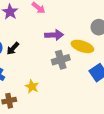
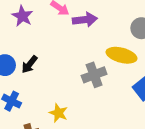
purple arrow: (54, 35) -> (85, 20), moved

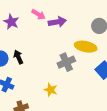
black arrow: (30, 64) -> (18, 57), turned 120
yellow star: (58, 113) -> (51, 90), moved

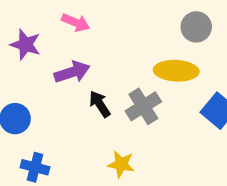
purple arrow: (57, 22) -> (72, 72), moved
black arrow: (18, 57) -> (100, 104), moved

